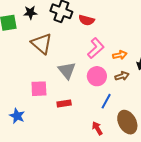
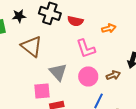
pink L-shape: (96, 48) -> (86, 49), turned 115
orange arrow: (120, 55) -> (109, 28), moved
pink square: (39, 89) -> (42, 91), moved

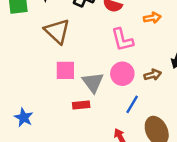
gray triangle: (58, 72) -> (93, 82), moved
pink square: (42, 91) -> (65, 70), moved

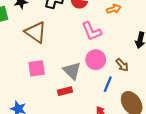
pink square: (65, 70) -> (37, 68), moved
brown arrow: (153, 75) -> (122, 65), moved, turned 72

